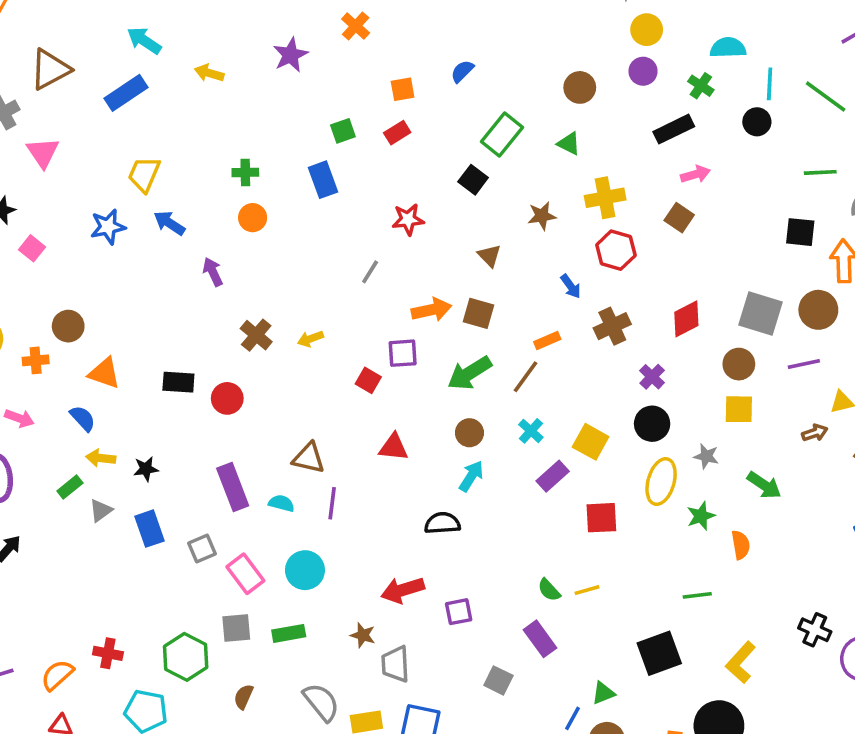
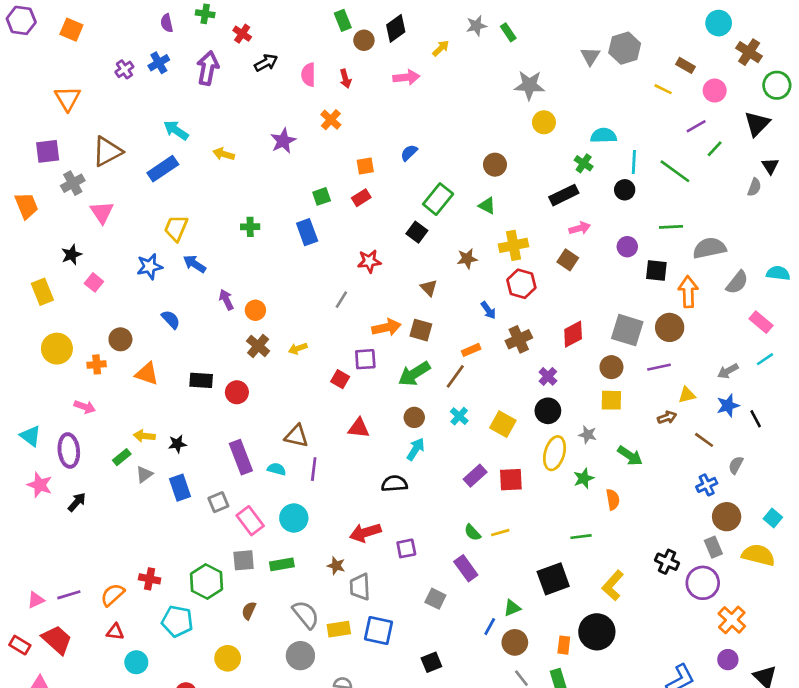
purple circle: (643, 71) -> (627, 247), moved
orange circle: (253, 218) -> (255, 310), moved
blue semicircle: (83, 418) -> (171, 319), moved
purple rectangle: (553, 476) -> (475, 476), moved

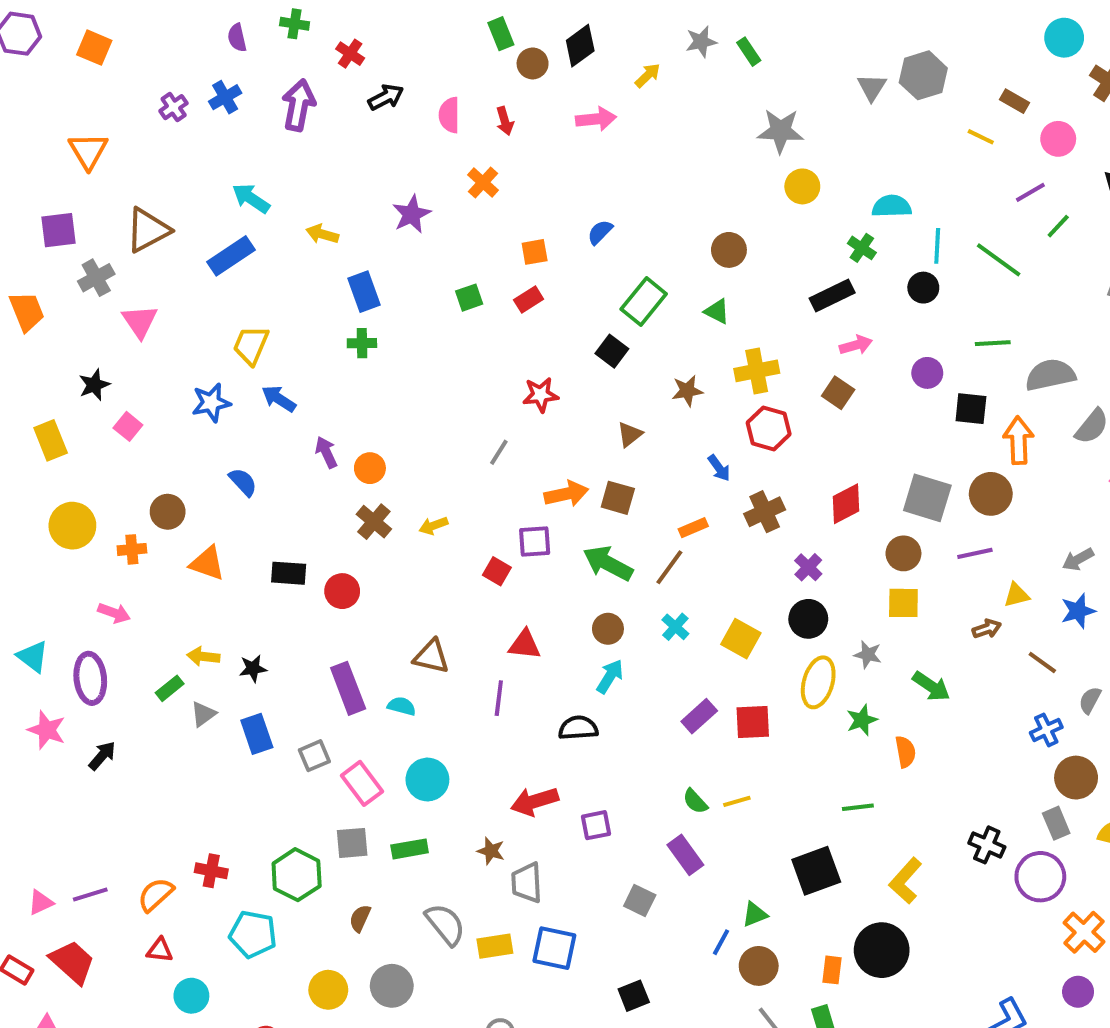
blue rectangle: (307, 232) -> (364, 292), moved
brown triangle: (429, 288) -> (630, 434), turned 36
green arrow: (414, 374) -> (608, 563), turned 60
purple line: (314, 469) -> (499, 698), moved
gray circle: (300, 656) -> (392, 986), moved

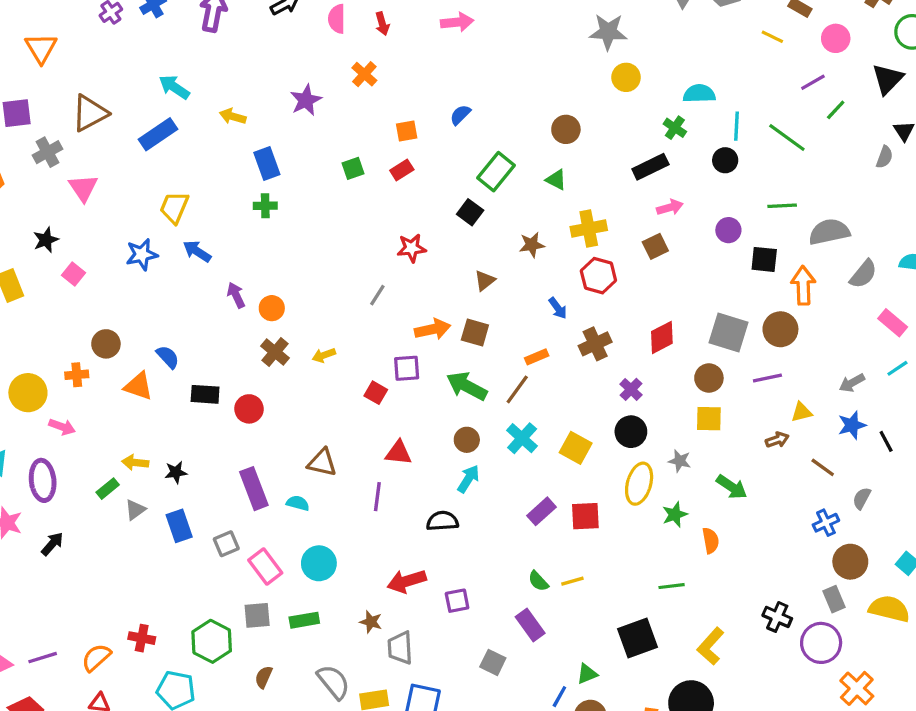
brown square: (838, 393) -> (655, 246), turned 30
blue semicircle: (243, 482) -> (168, 357), moved
yellow circle: (72, 526) -> (28, 393), moved
cyan cross: (675, 627) -> (522, 438), size x1.4

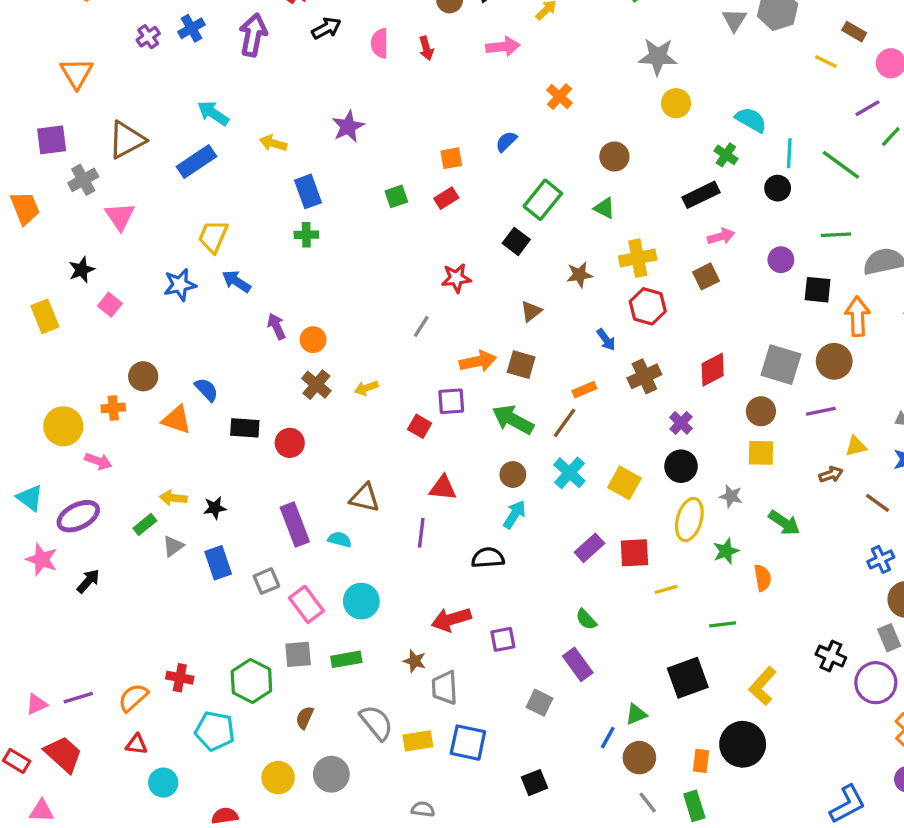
orange cross: (364, 74) -> (559, 97), moved
cyan semicircle: (699, 94) -> (751, 120), turned 32
purple ellipse: (43, 480) -> (78, 516), turned 69
yellow line: (572, 581) -> (666, 589), moved

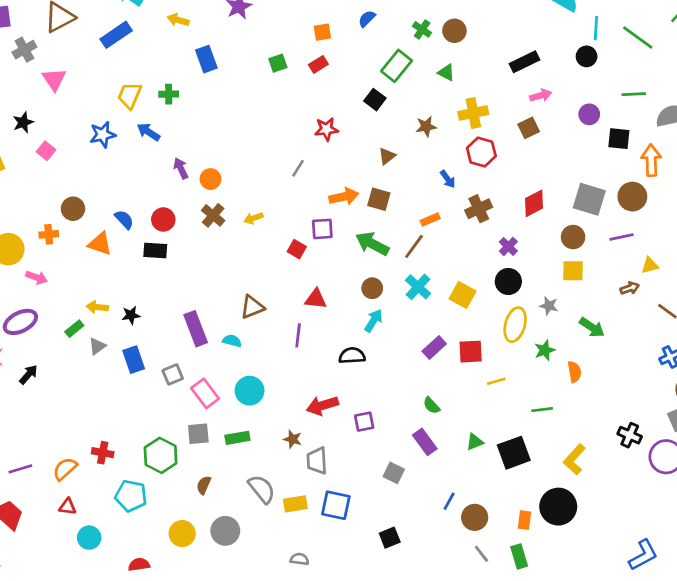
green cross: (726, 155) -> (422, 29), moved
green cross: (306, 235) -> (169, 94), moved
red circle: (290, 443) -> (163, 219), moved
brown triangle: (365, 498) -> (252, 307), turned -35
green triangle: (636, 714) -> (475, 442), moved

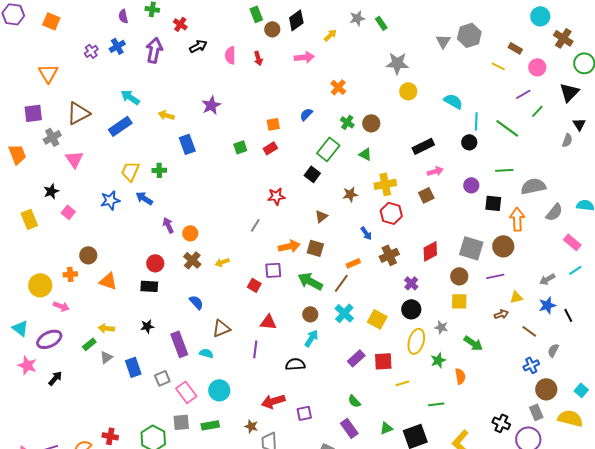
blue semicircle: (124, 219) -> (196, 302), moved
black star: (131, 315) -> (147, 326), moved

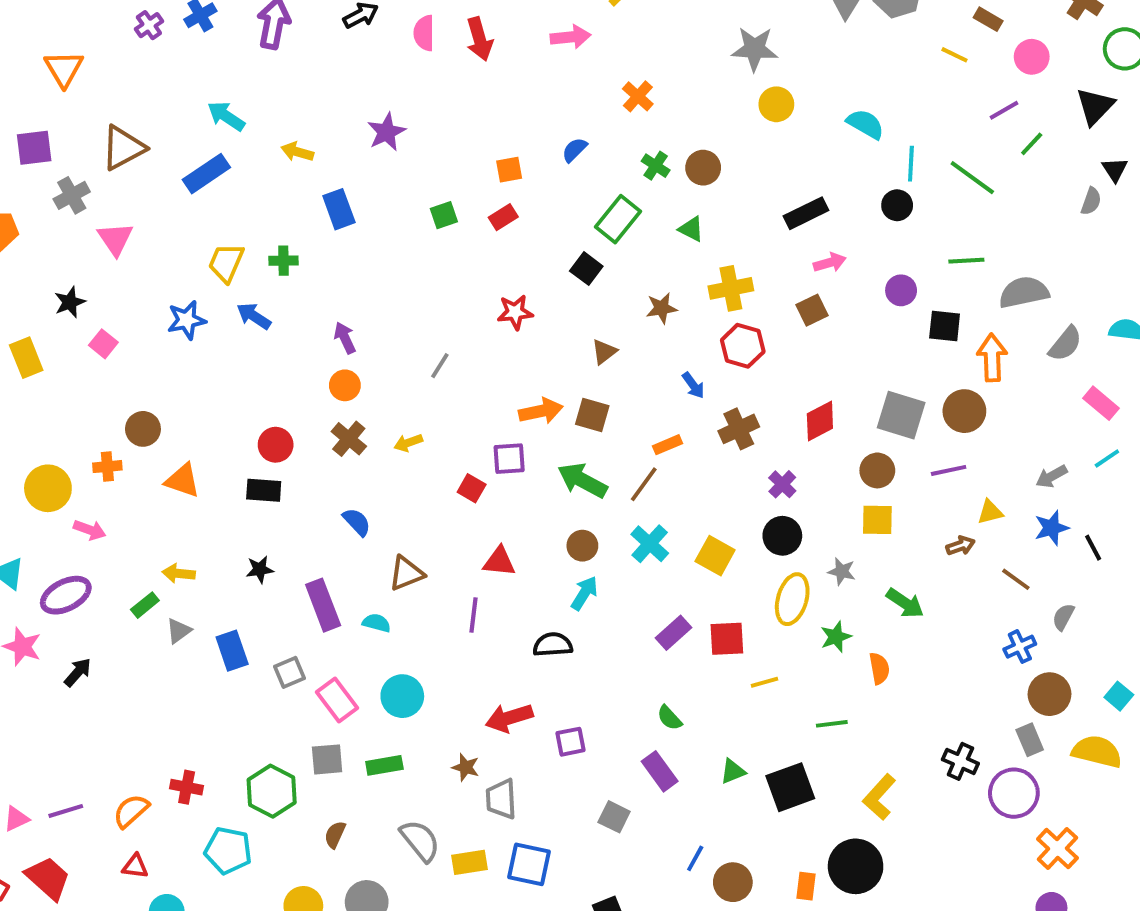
red arrow: (258, 58) -> (479, 39), size x1.5
purple arrow: (168, 225) -> (345, 338), moved
gray line: (255, 225) -> (440, 366), moved

